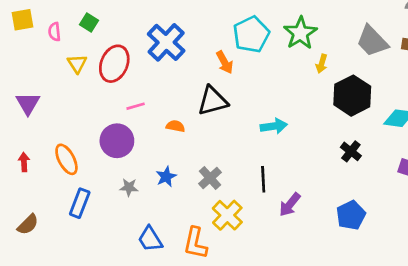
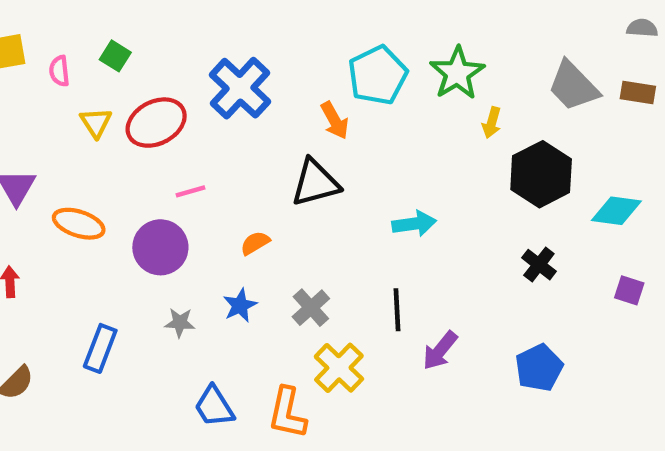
red ellipse: (114, 64) -> (156, 123), turned 40
orange semicircle: (175, 126) -> (255, 243), moved, turned -42
orange ellipse: (66, 159) -> (79, 224), moved, turned -44

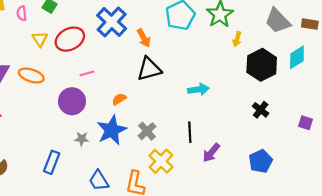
orange arrow: (335, 120) -> (144, 38), moved
cyan diamond: (616, 211) -> (297, 57), moved, turned -40
orange ellipse: (79, 224) -> (31, 76), moved
blue star: (240, 305) -> (112, 130), size x1.8
blue rectangle: (100, 348) -> (52, 162), moved

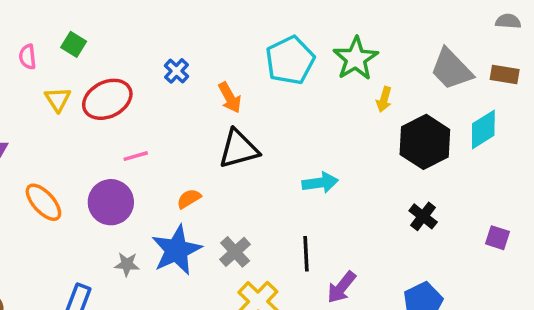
blue cross: (112, 22) -> (176, 71), size x0.5
orange ellipse: (31, 76) -> (43, 202), moved, turned 30

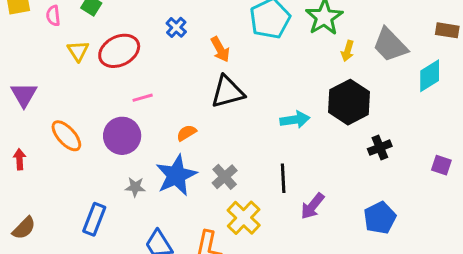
gray trapezoid: (451, 69) -> (390, 45), moved
black hexagon: (425, 142) -> (349, 102), moved
black cross: (423, 216) -> (380, 148), turned 30

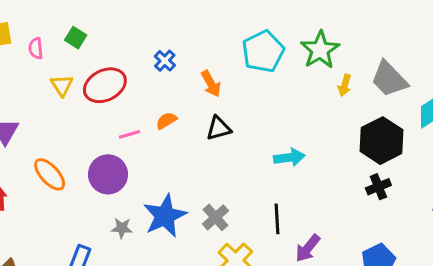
black triangle: (228, 92) -> (219, 128), size x0.7
black hexagon: (349, 102) -> (382, 141), moved
orange semicircle: (187, 133) -> (166, 121), moved

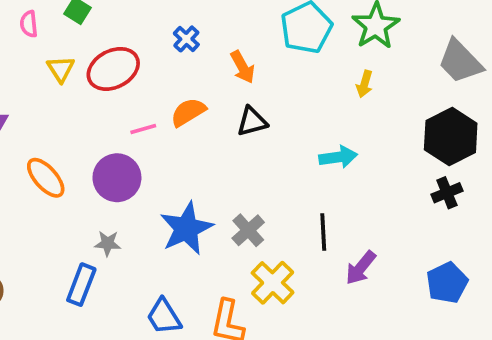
yellow arrow: (345, 85) -> (364, 84), moved
orange semicircle: (166, 121) -> (188, 112), size x1.4
gray star: (122, 228) -> (108, 243), moved

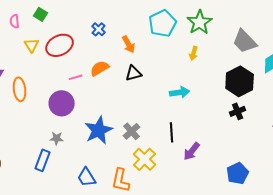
orange ellipse: (46, 178) -> (20, 89), moved, turned 35
blue pentagon: (447, 283) -> (238, 173), moved

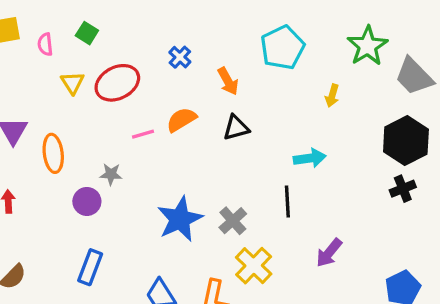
green star: (200, 22) -> (367, 46), moved
purple circle: (62, 103) -> (87, 201), moved, size x0.7
black line: (172, 132) -> (287, 201), moved
gray star: (57, 138) -> (111, 174), moved

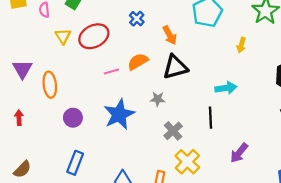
black triangle: (236, 128) -> (175, 67), size x1.4
gray star: (111, 174) -> (158, 99), moved
blue star: (180, 219) -> (119, 114), moved

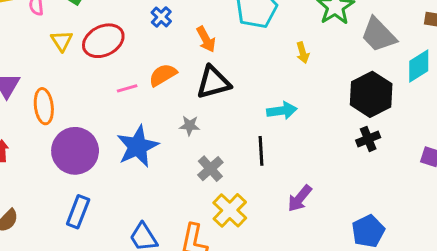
yellow arrow: (241, 45) -> (303, 53), turned -32
purple circle: (73, 118) -> (75, 151), size x1.8

